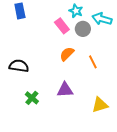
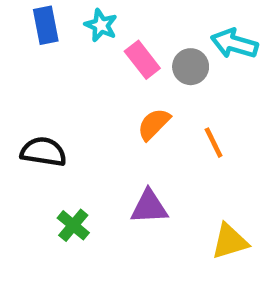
cyan star: (76, 11) -> (101, 25), moved

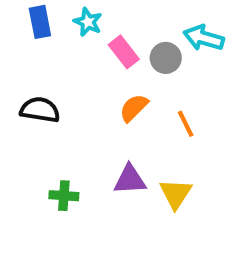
black semicircle: (43, 152) -> (40, 110), moved
green cross: (73, 225) -> (64, 196), turned -36
yellow triangle: (230, 241) -> (176, 194), moved, turned -40

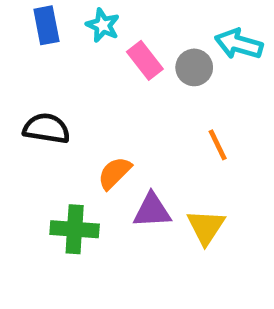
orange semicircle: (134, 108) -> (114, 173), moved
green cross: (64, 196) -> (75, 229), size x1.4

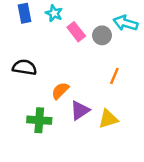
orange line: (218, 145) -> (114, 76), turned 49
purple triangle: (152, 210) -> (80, 110), turned -30
yellow triangle: (206, 227) -> (108, 119), turned 40

